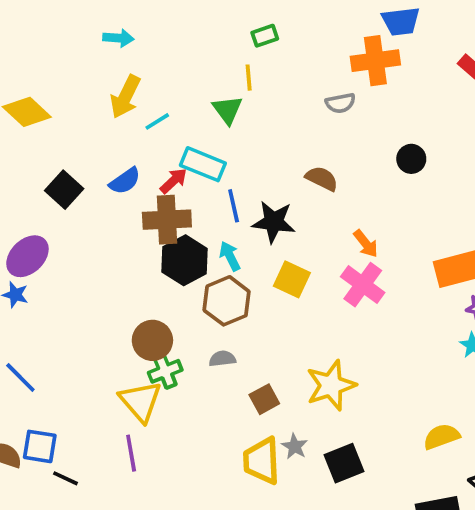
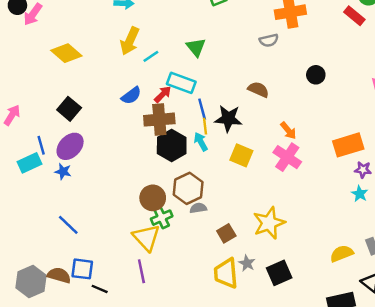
yellow line: (249, 78) -> (205, 126), moved
black square: (64, 190) -> (69, 109), moved
brown hexagon: (227, 301) -> (188, 188), moved

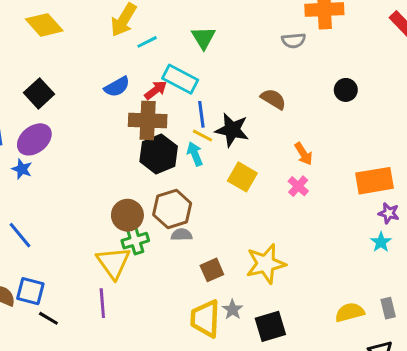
yellow line: (205, 126) -> (202, 136), turned -63
pink cross: (287, 157) -> (298, 186), size x0.6

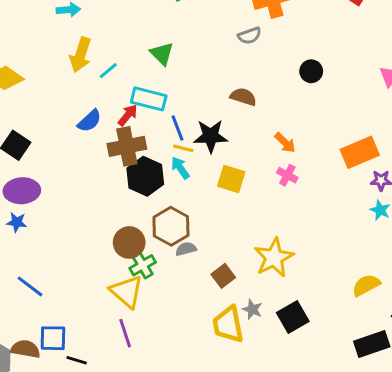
purple ellipse: (34, 139) -> (22, 191), turned 48

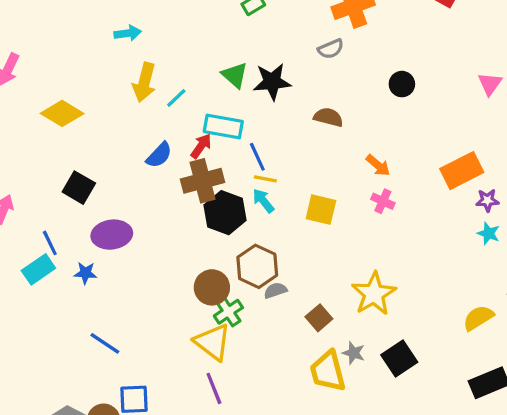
black star: (211, 136) -> (272, 82), moved
purple ellipse: (22, 191) -> (112, 235), moved

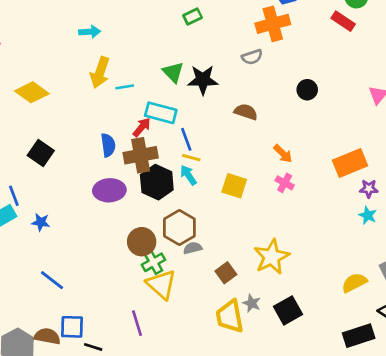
cyan line: (176, 98) -> (125, 87), turned 30
blue semicircle: (159, 155) -> (108, 145), moved, turned -55
purple ellipse: (112, 235) -> (109, 190), moved
yellow triangle: (213, 342) -> (161, 284), moved

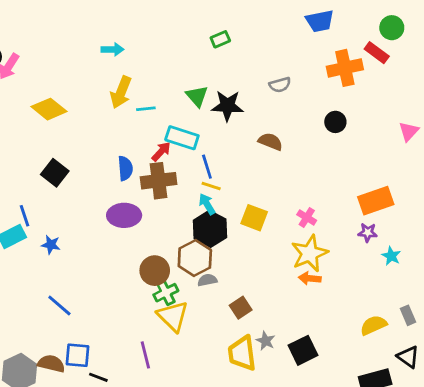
orange cross: (273, 24) -> (345, 68), moved
orange arrow: (283, 154) -> (310, 278), moved, turned 138
black hexagon: (157, 182) -> (210, 229), moved
purple star: (369, 189) -> (368, 232), moved
yellow star: (272, 257) -> (310, 253), moved

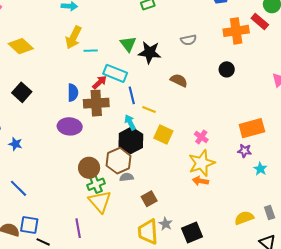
yellow line: (211, 186) -> (149, 110), moved

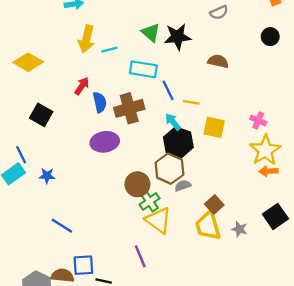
red arrow: (100, 82) -> (82, 86), moved
yellow trapezoid: (148, 232) -> (208, 226), moved
black square: (192, 233) -> (275, 216), moved

